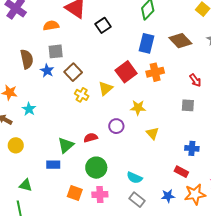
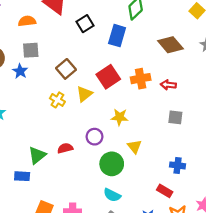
blue rectangle: (146, 43) -> (117, 36), moved
brown square: (73, 72) -> (66, 69), moved
red arrow: (195, 80) -> (168, 85), moved, turned 128
green circle: (96, 168) -> (112, 164), moved

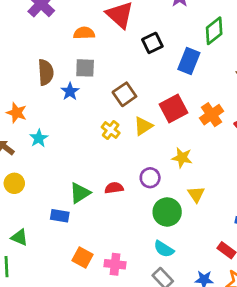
orange cross: (141, 79) -> (212, 115), turned -30

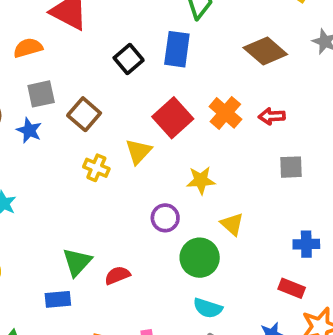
black square: (152, 43) -> (129, 59), moved
brown square: (124, 94) -> (84, 114), moved
red semicircle: (114, 188) -> (117, 275), moved

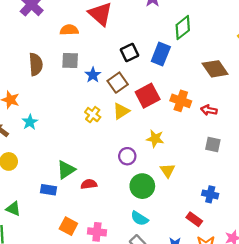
orange cross: (225, 113) -> (181, 101), turned -36
brown square: (84, 114) -> (118, 83), moved
blue star: (29, 130) -> (93, 75), moved

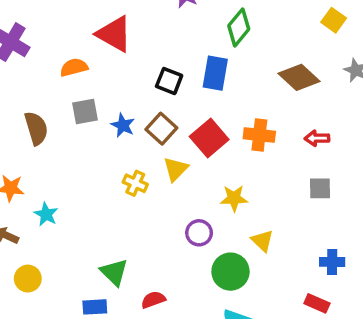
black square: (129, 53) -> (169, 81), turned -30
red arrow: (209, 110) -> (317, 138), moved
green triangle: (66, 170) -> (114, 272), turned -30
red semicircle: (89, 184) -> (153, 300), moved

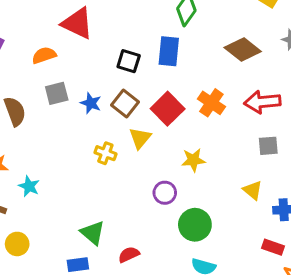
orange cross: (259, 135) -> (211, 103), turned 32
red arrow: (317, 138) -> (262, 102), size x1.6
yellow triangle: (262, 241) -> (253, 190), moved

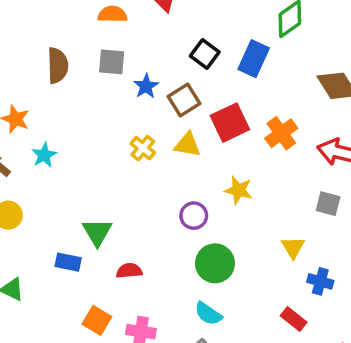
yellow triangle: (140, 138) -> (187, 145), turned 40

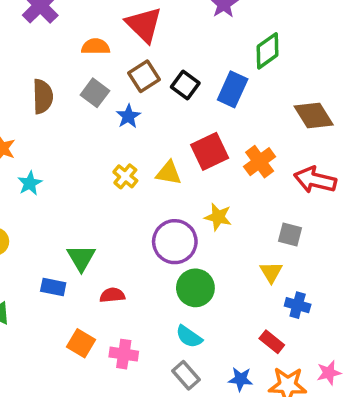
gray square: (112, 62) -> (95, 93), turned 32
brown square: (184, 100) -> (144, 76), moved
gray square: (328, 204) -> (290, 234), moved
purple circle: (194, 216) -> (175, 242), size x1.6

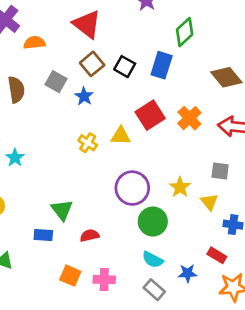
orange semicircle: (96, 47) -> (34, 43), moved
yellow star: (218, 217) -> (180, 187), moved, turned 30
blue star: (241, 379) -> (188, 273), moved

